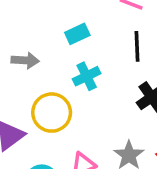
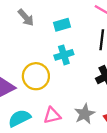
gray arrow: (25, 60) -> (26, 18), moved, turned 36

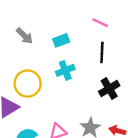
yellow circle: (36, 76) -> (28, 84), moved

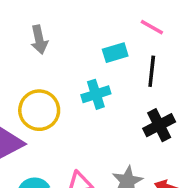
gray arrow: (25, 36) -> (39, 40), turned 30
cyan rectangle: (61, 40) -> (115, 53), moved

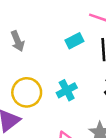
cyan cross: (96, 94) -> (67, 90), moved

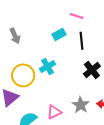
cyan cross: (67, 90) -> (47, 66), moved

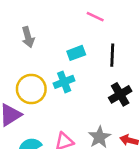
pink line: (77, 16) -> (95, 17), moved
cyan rectangle: (59, 34) -> (76, 53), moved

